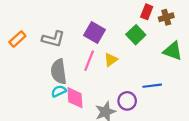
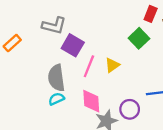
purple square: (95, 32) -> (73, 45), moved
gray L-shape: (53, 39) -> (54, 26), moved
pink diamond: (75, 98) -> (91, 101), moved

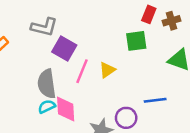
green square: (139, 38) -> (136, 41), turned 36
pink diamond: (91, 101) -> (66, 109), moved

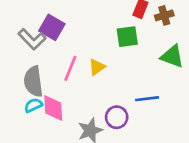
gray L-shape: (44, 27) -> (32, 39), moved, turned 32
purple square: (64, 48) -> (52, 27), moved

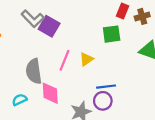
gray L-shape: (32, 39) -> (33, 19), moved
blue line: (147, 99) -> (106, 87), moved
cyan semicircle: (33, 105) -> (20, 100), moved

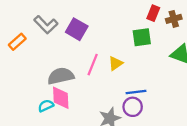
gray L-shape: (33, 19) -> (46, 25), moved
gray semicircle: (34, 71) -> (61, 76), turned 85
pink diamond: (50, 93) -> (61, 98), moved

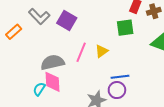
cyan semicircle: (46, 106) -> (39, 89), turned -32

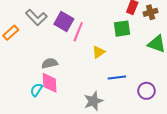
pink line: (81, 52) -> (78, 32), moved
gray semicircle: (52, 62) -> (50, 63), size x0.7
purple circle: (117, 90) -> (146, 91), moved

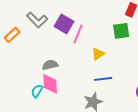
blue line: (117, 78) -> (103, 79), moved

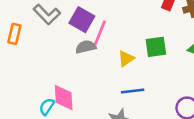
green square: (121, 31) -> (156, 47), moved
orange rectangle: (12, 35) -> (14, 34), turned -35
gray semicircle: (50, 65) -> (86, 47), moved

